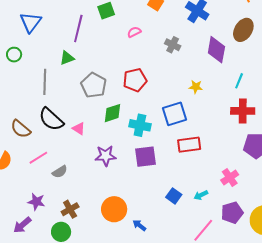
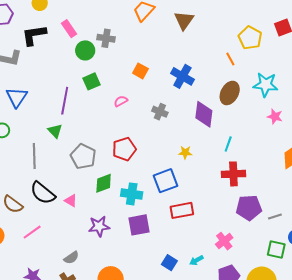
green triangle: (67, 58) -> (55, 131), turned -49
gray semicircle: (60, 172) -> (71, 258), moved

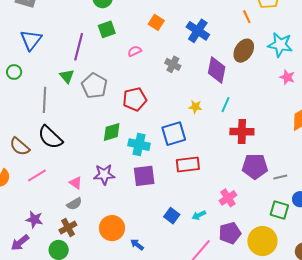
cyan line: (228, 144) -> (226, 105), moved
gray pentagon: (83, 156) -> (94, 86), moved
pink triangle: (71, 201) -> (76, 183), moved

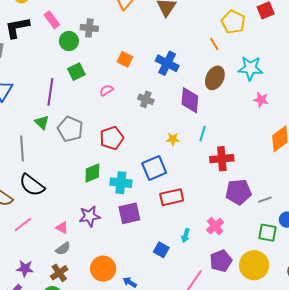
cyan arrow: (199, 215) -> (186, 236), moved, turned -40

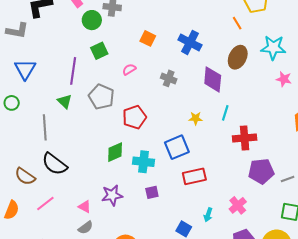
gray pentagon: (70, 129) -> (101, 97), moved
purple square: (129, 213) -> (152, 192), size x0.6

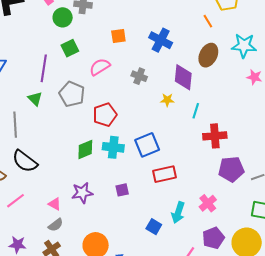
orange square: (148, 38) -> (118, 36), turned -35
pink semicircle: (129, 69) -> (100, 67), size x1.5
yellow star: (196, 118) -> (167, 100), moved
cyan cross: (144, 162) -> (113, 147), moved
cyan arrow: (208, 215) -> (178, 213), size x1.5

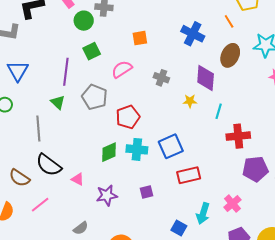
blue cross: (161, 40) -> (193, 34), moved
pink triangle: (55, 204) -> (78, 179), moved

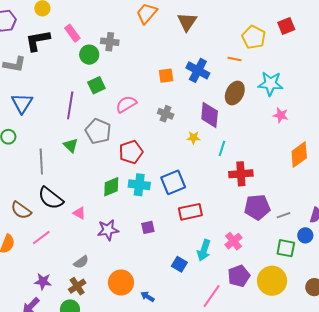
orange line: (229, 21) -> (234, 59), turned -48
orange square: (140, 38) -> (166, 76), moved
green triangle: (58, 102) -> (71, 145), moved

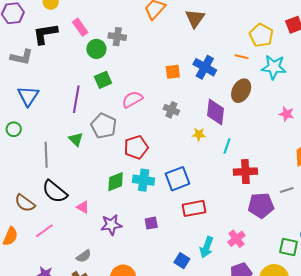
cyan star: (270, 84) -> (274, 67), moved
gray line: (284, 215) -> (287, 190), moved

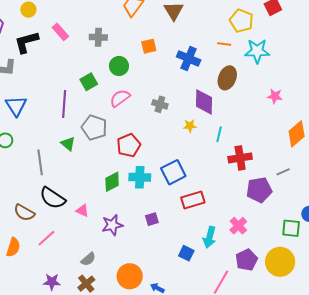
green circle: (96, 49) -> (119, 66), moved
orange square: (173, 72) -> (149, 46), moved

